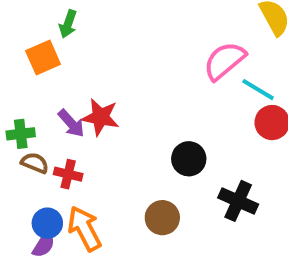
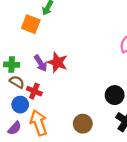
orange square: (43, 57) -> (31, 24), turned 36
black circle: (189, 159) -> (115, 95), moved
blue circle: (47, 223) -> (20, 105), moved

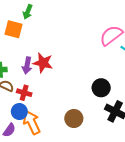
purple arrow: (41, 63) -> (27, 65), turned 49
blue circle: (20, 105) -> (19, 112), moved

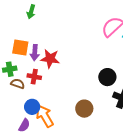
orange square: (14, 29) -> (20, 47), moved
purple arrow: (27, 65) -> (35, 53), moved
red cross: (24, 93) -> (34, 77), moved

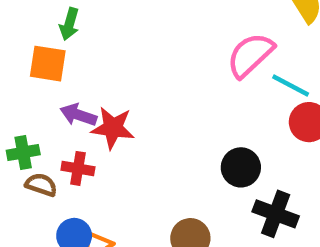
orange square: (20, 47) -> (48, 64), moved
purple arrow: (35, 53) -> (78, 115), turned 105

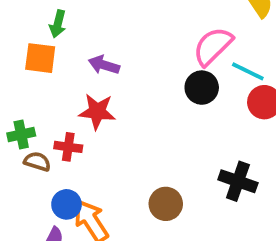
purple arrow: (78, 115) -> (104, 65), moved
black circle: (241, 167) -> (202, 88), moved

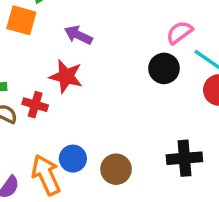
pink semicircle: (213, 46) -> (180, 32), size x0.7
black cross: (238, 181) -> (184, 158), turned -32
blue circle: (66, 204) -> (73, 159), moved

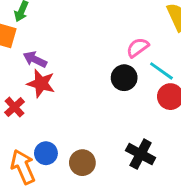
purple arrow: (78, 35) -> (35, 59), moved
red cross: (35, 105) -> (15, 107), turned 30
black cross: (184, 158) -> (141, 154), turned 32

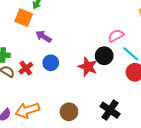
red star: (41, 83) -> (88, 67), moved
blue circle: (46, 153) -> (51, 63), moved
orange arrow: (23, 167) -> (27, 110), turned -90

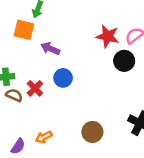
red star: (88, 67) -> (108, 36), moved
orange arrow: (27, 110) -> (44, 137), size x0.6

